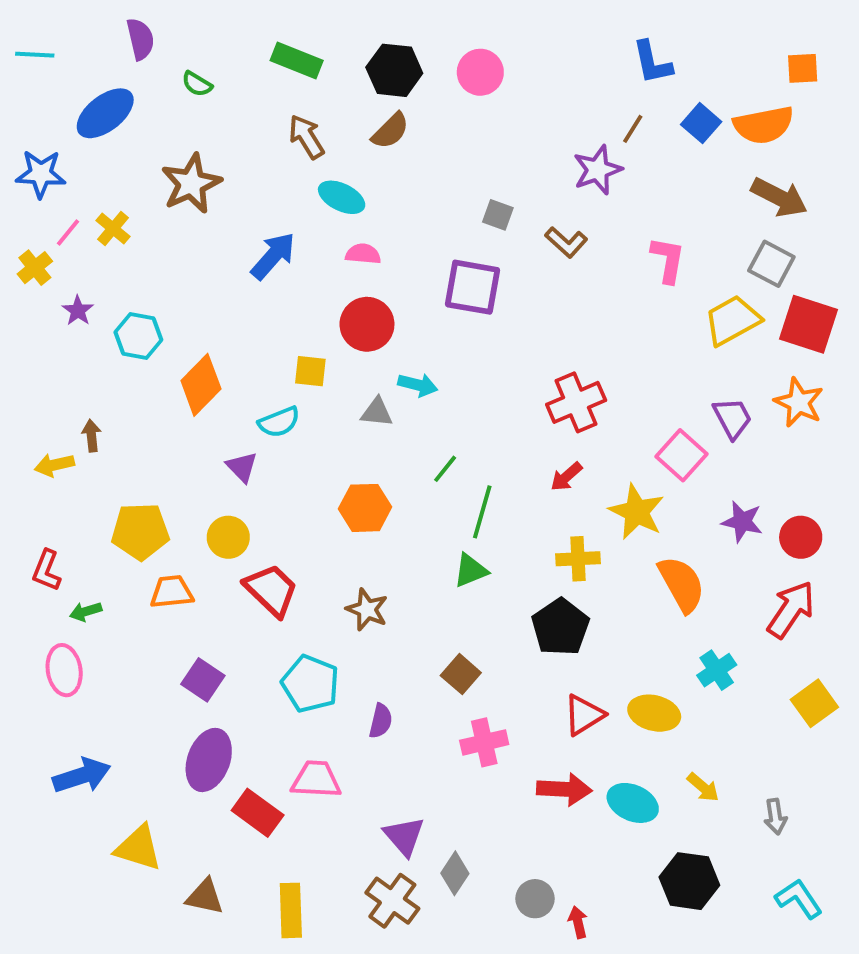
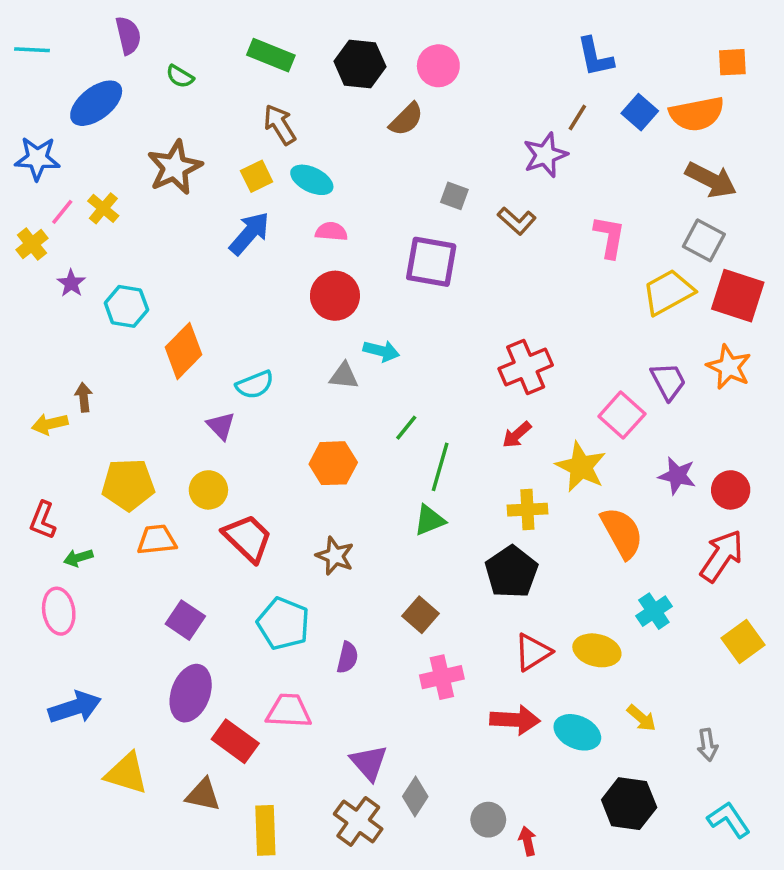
brown semicircle: (390, 131) -> (406, 119), moved
yellow square: (310, 371) -> (257, 176), moved, turned -32
brown triangle: (205, 897) -> (203, 795), moved

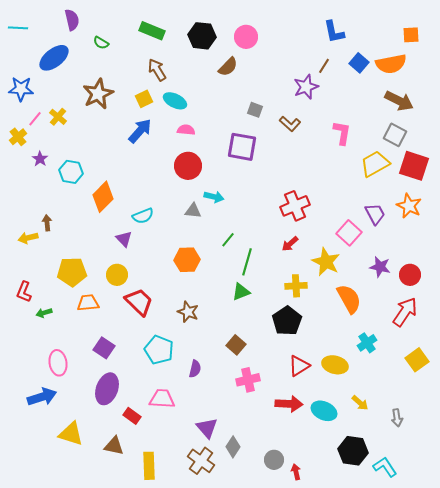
pink ellipse: (59, 611) -> (58, 363), moved
red rectangle: (235, 741) -> (132, 416), size x0.7
cyan L-shape: (729, 820) -> (385, 467), moved

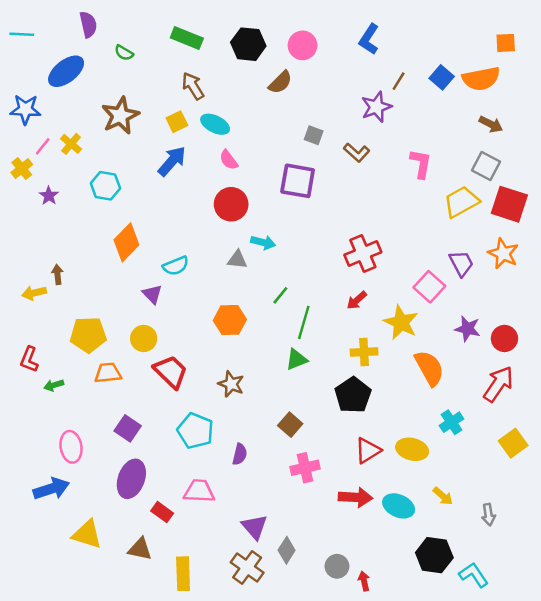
blue L-shape: (334, 32) -> (369, 39), moved, turned 45
brown arrow: (399, 101) -> (491, 124), size x0.7
pink semicircle: (186, 130) -> (229, 160), turned -132
cyan hexagon: (71, 172) -> (105, 186), moved

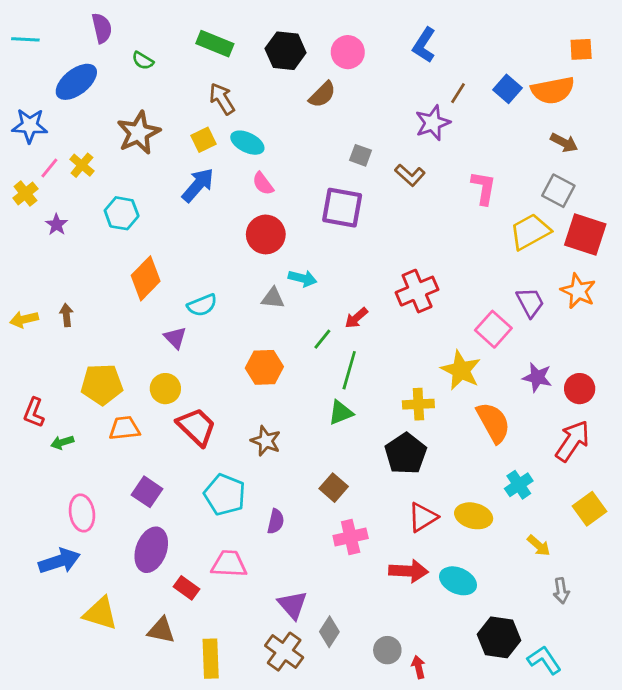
yellow arrow: (34, 293) -> (24, 319), moved
red arrow: (357, 300) -> (356, 318), moved
yellow arrow: (443, 496) -> (539, 546), moved

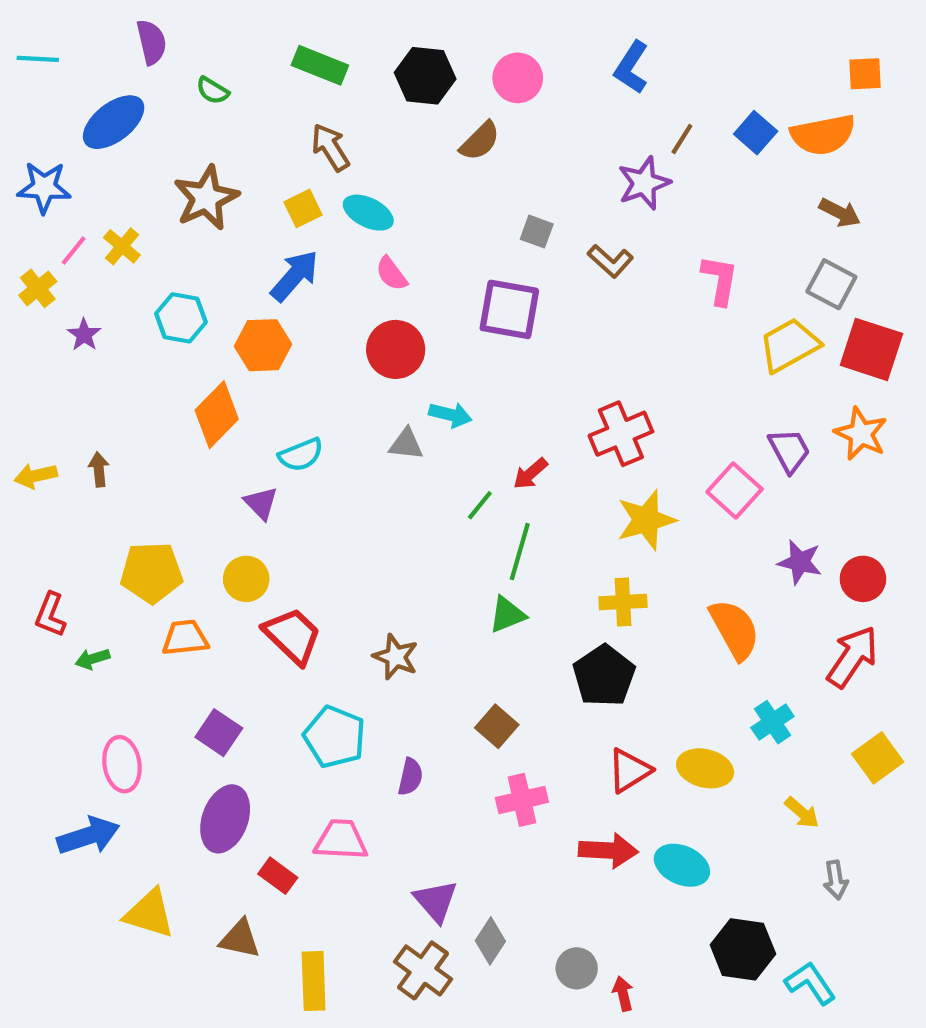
orange hexagon: (264, 367) -> (263, 345), moved
yellow star: (461, 370) -> (646, 520), moved, turned 30

